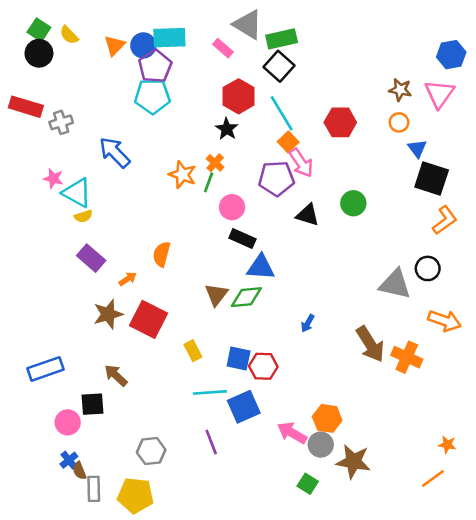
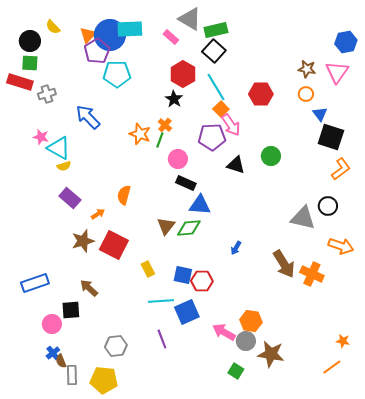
green square: (39, 30) -> (30, 63), moved, turned -30
blue circle: (143, 45) -> (110, 35), size x1.6
purple pentagon: (155, 66) -> (97, 51), moved

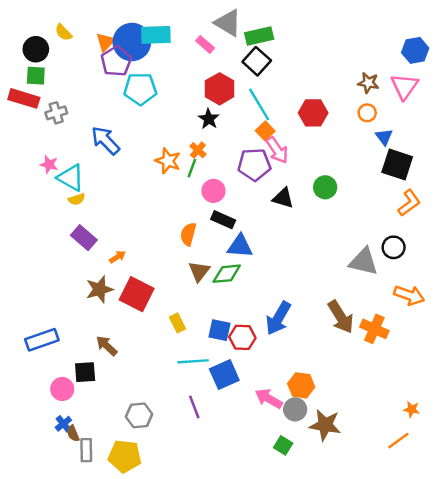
orange semicircle: (124, 195) -> (188, 234), moved
blue arrow: (236, 248) -> (278, 318), moved, size x2.0

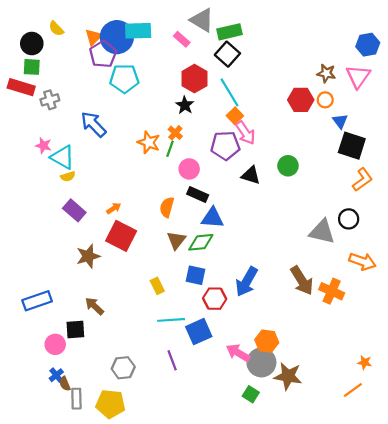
red hexagon: (313, 113) -> (301, 100), moved
orange arrow: (117, 257) -> (114, 208), moved
red square: (137, 294) -> (121, 236), moved
blue square: (220, 330) -> (196, 275), moved
gray circle: (295, 409) -> (261, 362), size x1.4

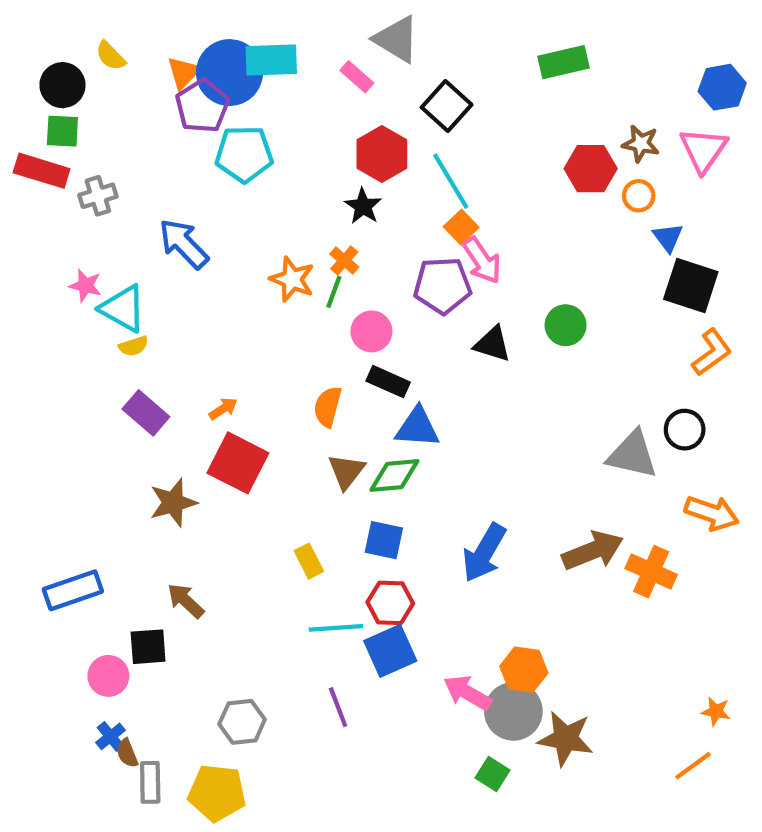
green rectangle: (230, 32) -> (563, 62), moved
red hexagon: (301, 100) -> (591, 169), moved
brown arrow: (302, 281) -> (593, 551), turned -80
red hexagon: (215, 299) -> (390, 603), moved

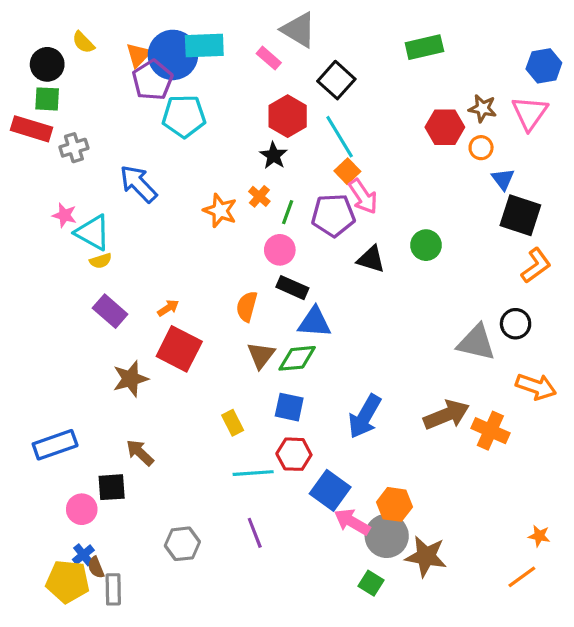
green line: (334, 292) -> (288, 212), moved
blue square: (390, 651) -> (330, 490), moved, turned -30
yellow pentagon: (217, 793) -> (68, 582), moved

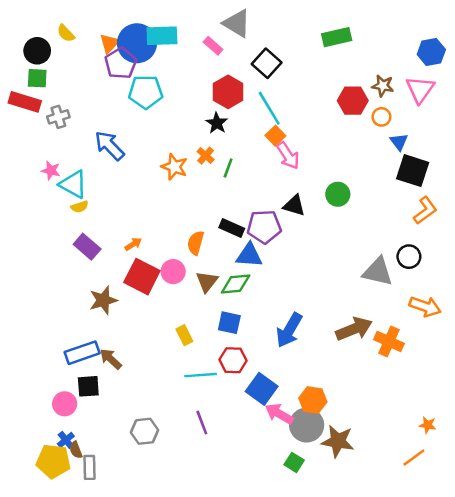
purple pentagon: (333, 215) -> (264, 227), moved
pink circle: (280, 250) -> (173, 272), moved
blue rectangle: (55, 445) -> (82, 353), moved

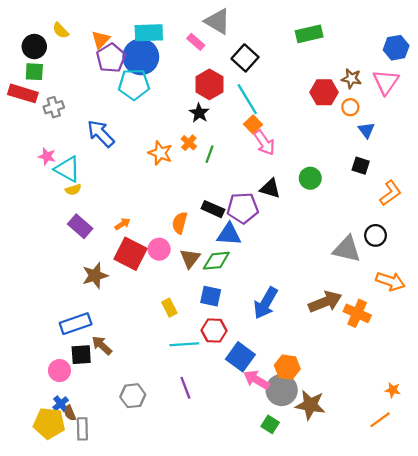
blue circle: (137, 43) -> (141, 57), moved
black square: (413, 171) -> (361, 166), moved, size x0.6
brown arrow: (111, 359) -> (102, 345), moved

